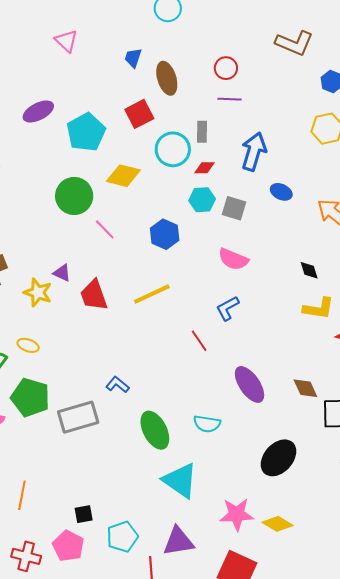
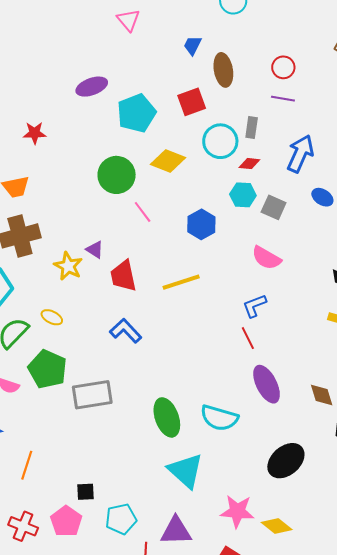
red line: (199, 341) -> (248, 338), moved
blue L-shape: (118, 385) -> (126, 331), moved, size x1.4
cyan semicircle: (207, 424) -> (219, 418), size x1.4

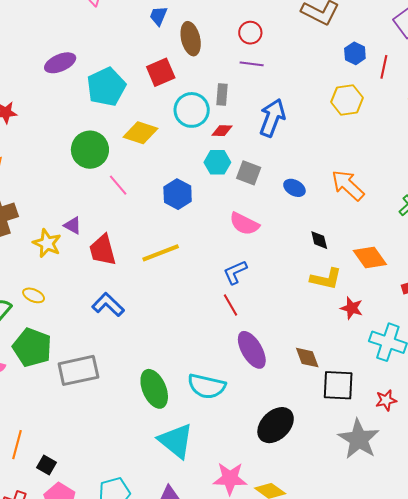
blue ellipse: (322, 197) -> (294, 188), moved
black square: (86, 492) -> (46, 465), moved, turned 36

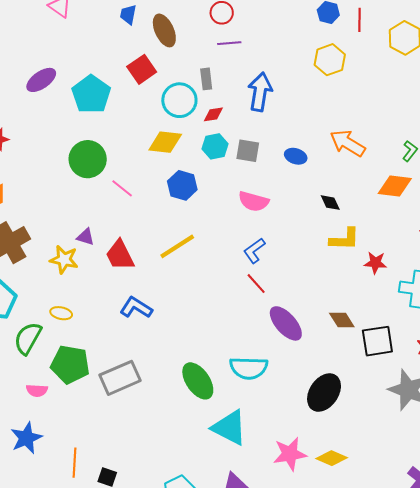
yellow diamond: (141, 133) -> (165, 142), moved
orange diamond: (370, 257) -> (395, 186), moved, turned -36

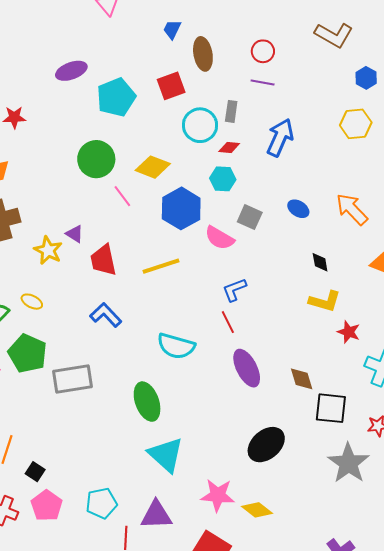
yellow diamond: (165, 142) -> (153, 167), moved
gray square: (248, 151) -> (250, 217), moved
blue hexagon: (182, 185) -> (181, 208), size x1.4
pink semicircle: (254, 201) -> (219, 238), moved
cyan semicircle: (249, 368) -> (176, 346), moved

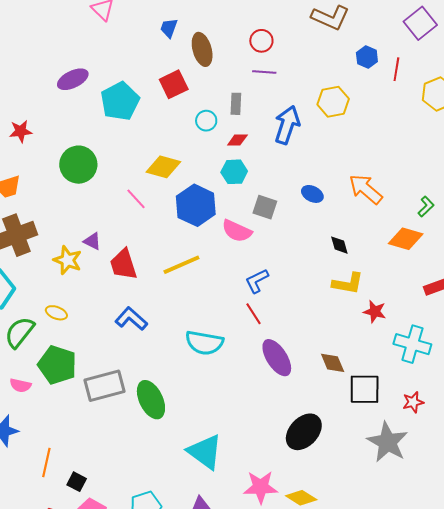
yellow hexagon: (356, 124) -> (333, 102), moved
cyan circle: (200, 125) -> (206, 121), size x0.6
green circle: (96, 159) -> (78, 165), moved
green ellipse: (147, 402) -> (151, 400), moved

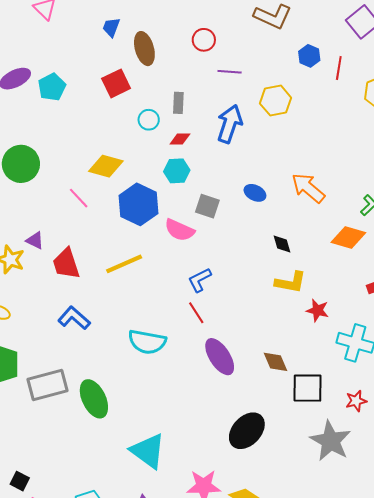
purple line: (264, 72) -> (230, 72), moved
cyan pentagon: (120, 101) -> (52, 87), moved, size x0.7

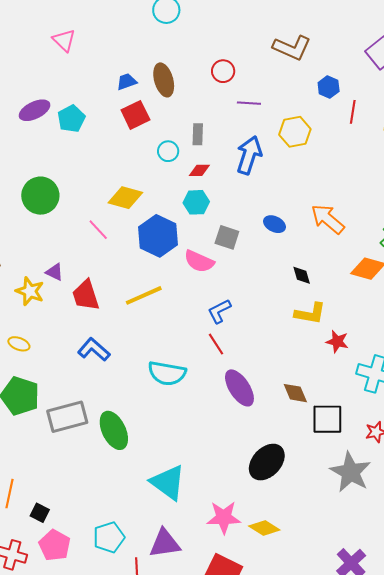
blue trapezoid: (111, 27) -> (127, 82), moved, turned 50
red line: (339, 68) -> (353, 112), moved

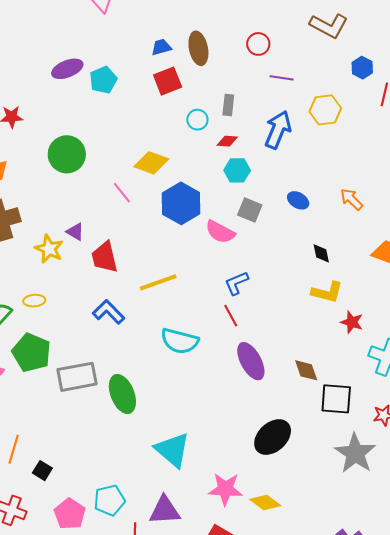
cyan hexagon: (196, 202) -> (237, 170), moved
orange arrow: (328, 219) -> (352, 199), size x0.7
yellow line: (144, 295) -> (158, 282), moved
yellow ellipse: (19, 344) -> (34, 301), turned -30
pink pentagon: (55, 545) -> (70, 514), moved

